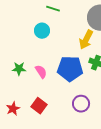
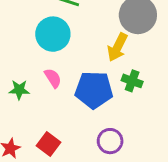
cyan circle: (42, 31) -> (53, 34), size x1.5
pink semicircle: (41, 72) -> (53, 78), moved

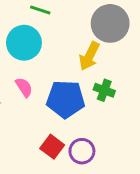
red square: (48, 144) -> (52, 147), moved

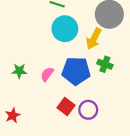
cyan circle: (24, 43) -> (65, 29), moved
pink semicircle: (24, 87) -> (47, 74), moved, turned -112

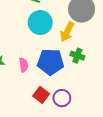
pink semicircle: (47, 74) -> (24, 65), turned 136

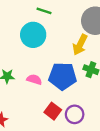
cyan circle: (40, 23) -> (33, 35), moved
pink semicircle: (24, 65) -> (34, 80), turned -64

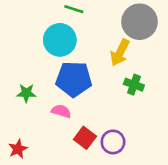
blue pentagon: (63, 76) -> (74, 79), moved
pink semicircle: (34, 80) -> (61, 111), moved

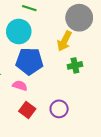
green cross: (134, 85) -> (75, 65), turned -32
red square: (85, 138) -> (27, 110), moved

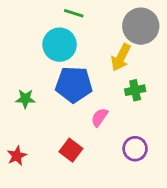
pink semicircle: (20, 86) -> (99, 117), moved, turned -72
purple circle: (59, 109) -> (135, 149), moved

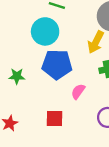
red square: (71, 150) -> (54, 119), turned -36

